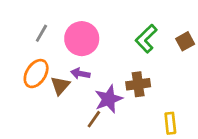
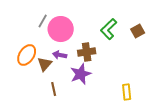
gray line: (41, 33) -> (43, 21), moved
brown cross: (138, 84) -> (87, 52), moved
brown line: (94, 119) -> (54, 89), moved, turned -48

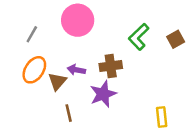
gray line: (43, 21) -> (32, 34), moved
pink circle: (61, 29) -> (78, 20), moved

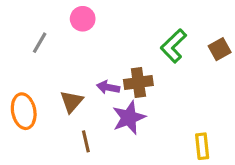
pink circle: (78, 20) -> (83, 19), moved, size x0.6
orange ellipse: (34, 70) -> (24, 111), moved, turned -44
purple arrow: (76, 70) -> (108, 87), moved

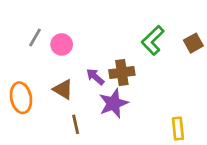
pink circle: (83, 19) -> (62, 44), moved
purple arrow: (108, 87) -> (95, 77), turned 30
brown triangle: (72, 102) -> (63, 89), turned -40

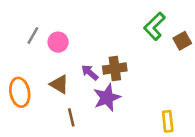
green L-shape: (153, 40) -> (154, 26), moved

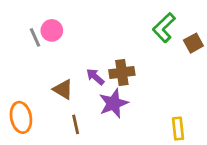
gray line: (33, 35) -> (35, 37), turned -54
pink circle: (58, 42) -> (52, 30), moved
orange ellipse: (20, 92) -> (21, 117), moved

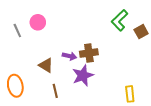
gray line: (35, 37) -> (17, 31), moved
purple arrow: (95, 77) -> (69, 56), turned 152

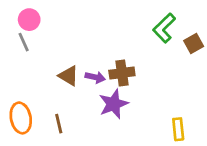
pink circle: (38, 22) -> (29, 20), moved
brown triangle: (46, 65) -> (69, 76), moved
brown line: (55, 91) -> (59, 124), moved

